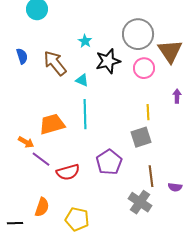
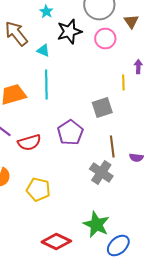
brown triangle: (170, 51) -> (131, 22), size x0.6
yellow line: (148, 112) -> (123, 82), moved

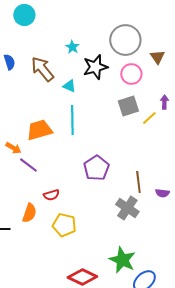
yellow line: (123, 82) -> (149, 118), turned 49
gray square: (102, 108) -> (128, 106), moved
red semicircle: (29, 142) -> (51, 195), moved, size x0.7

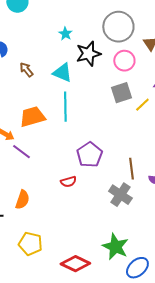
brown arrow: (42, 69) -> (26, 70), moved, size x0.6
cyan triangle: (69, 86) -> (62, 73), size x1.5
red semicircle: (51, 195) -> (68, 182), moved
yellow pentagon: (64, 225) -> (30, 244), moved

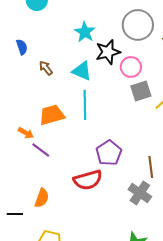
cyan star: (65, 34) -> (85, 32), size x1.5
pink circle: (124, 61) -> (131, 67), moved
red semicircle: (68, 182) -> (88, 180), size x1.8

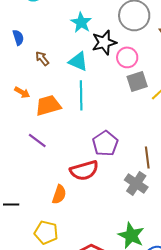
orange arrow: (26, 133) -> (22, 92), moved
orange semicircle: (42, 198) -> (59, 194), moved

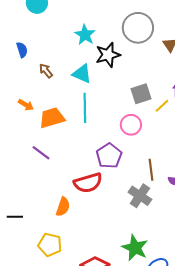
pink circle: (127, 57) -> (131, 125), moved

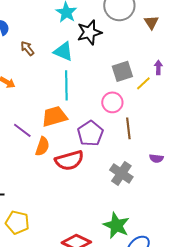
orange trapezoid: (52, 118) -> (54, 116), moved
brown line: (151, 170) -> (128, 128), moved
orange semicircle: (63, 207) -> (42, 146), moved
yellow pentagon: (50, 245) -> (17, 222), moved

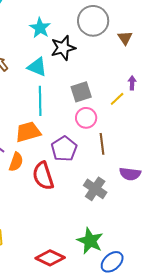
gray square: (122, 71) -> (81, 92), moved
purple semicircle: (156, 158) -> (130, 174), size x1.5
red semicircle: (69, 160) -> (43, 176), turned 88

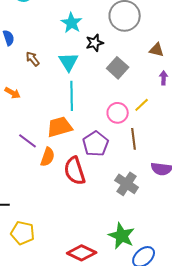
brown triangle: (125, 38) -> (157, 50), moved, turned -42
black star: (63, 48) -> (95, 43), size x0.7
cyan triangle: (37, 67) -> (69, 62), turned 35
gray square: (81, 92) -> (118, 68), moved, turned -30
yellow line: (117, 99) -> (142, 105), moved

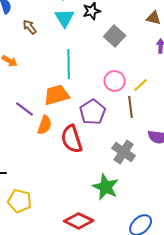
cyan triangle: (69, 62) -> (65, 18), moved
yellow line: (142, 105) -> (141, 85), moved
green star: (122, 236) -> (106, 187), moved

